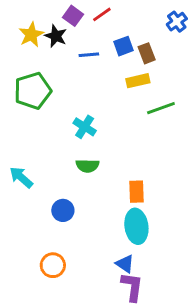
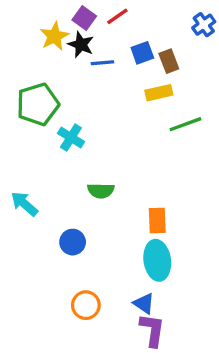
yellow star: (31, 35) -> (54, 36), moved
black star: (56, 36) -> (81, 45), moved
cyan cross: (85, 127) -> (71, 137), moved
orange circle: (53, 265) -> (86, 305), moved

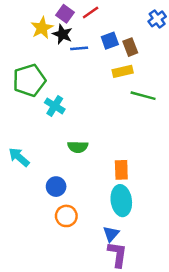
green line: (185, 124) -> (143, 96), turned 35
blue triangle: (144, 303) -> (111, 234), turned 36
orange circle: (86, 305) -> (66, 216), moved

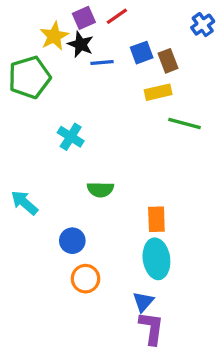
purple square: (65, 14) -> (84, 18), turned 30
green pentagon: (29, 80) -> (29, 77), moved

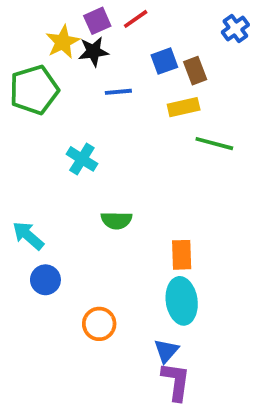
black star: (81, 44) -> (93, 51), turned -30
blue line: (102, 62) -> (118, 92), moved
blue circle: (72, 241) -> (45, 280), moved

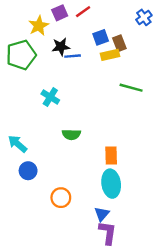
black star: (93, 51) -> (61, 47), moved
yellow rectangle: (184, 107) -> (110, 55), moved

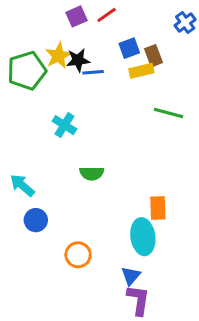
yellow star: (39, 26) -> (58, 56), moved
orange rectangle: (111, 156) -> (158, 208), moved

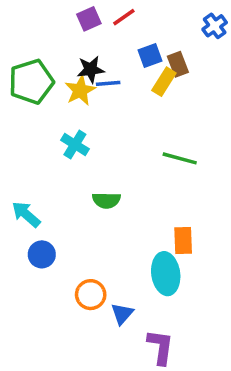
yellow star: (58, 56) -> (80, 90), moved
yellow rectangle: (141, 71) -> (164, 82), turned -45
green line: (169, 113) -> (180, 158), moved
blue triangle: (131, 276) -> (122, 314), moved

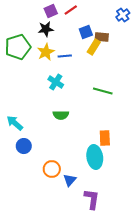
brown rectangle: (178, 64) -> (102, 37), turned -64
black star: (91, 69) -> (46, 29), moved
blue line: (108, 83) -> (65, 56), moved
cyan cross: (75, 144) -> (56, 82), moved

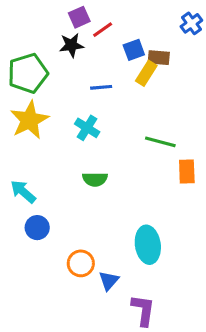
red line: (71, 10) -> (103, 30), moved
yellow star: (46, 52) -> (29, 120), moved, size x1.4
orange rectangle: (105, 138) -> (187, 171), moved

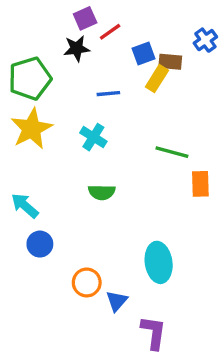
blue cross: (191, 23) -> (205, 40), moved

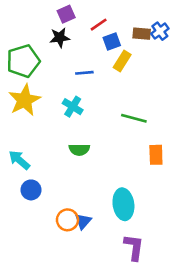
red line: (110, 32) -> (99, 25), moved
brown rectangle: (170, 62) -> (142, 34), moved
orange rectangle: (200, 184) -> (156, 155), moved
blue triangle: (117, 301) -> (83, 221), moved
purple L-shape: (154, 333) -> (134, 247), moved

